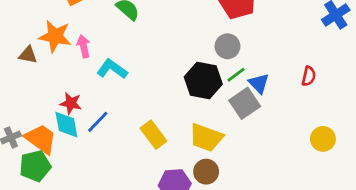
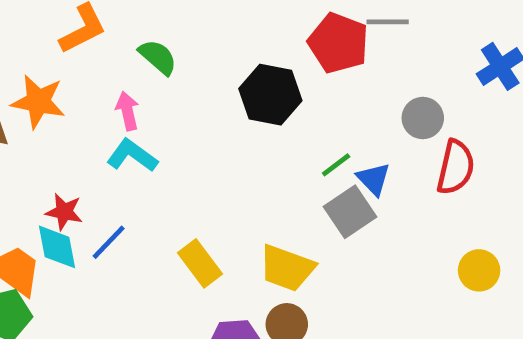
pink arrow: (84, 46) -> (127, 111), moved
gray circle: (227, 46) -> (423, 118), moved
red semicircle: (309, 76) -> (456, 167), size x1.6
black hexagon: (203, 80) -> (270, 95), moved

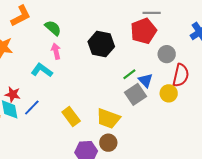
red pentagon: (338, 43) -> (144, 31), moved, turned 30
pink arrow: (127, 111) -> (56, 51), moved
yellow circle: (479, 270) -> (169, 93), moved

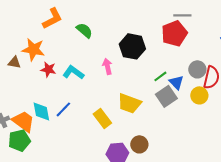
pink arrow: (56, 51) -> (107, 66), moved
gray circle: (167, 54) -> (197, 69), moved
red star: (13, 94) -> (48, 69), moved
yellow trapezoid: (108, 119) -> (129, 103), moved

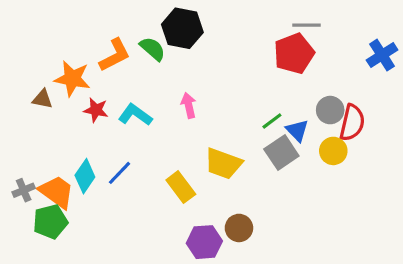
orange L-shape: (52, 18) -> (115, 55), moved
black hexagon: (132, 46) -> (182, 28), moved
cyan diamond: (41, 111) -> (85, 176), turned 45

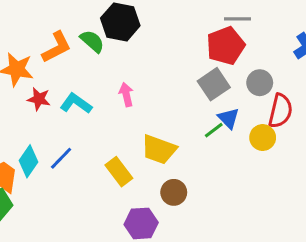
gray circle: (330, 110) -> (260, 83), moved
green line: (272, 121) -> (214, 130), moved
gray square: (281, 153) -> (214, 84), moved
brown circle: (239, 228) -> (174, 192), moved

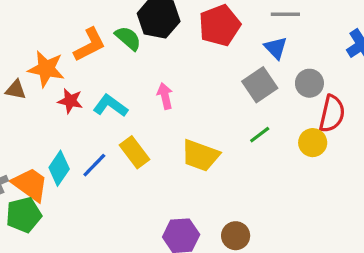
red pentagon: (226, 46) -> (220, 25), moved
blue triangle: (229, 118) -> (276, 48), moved
yellow rectangle: (119, 172) -> (134, 152), moved
brown circle: (174, 192) -> (236, 236), moved

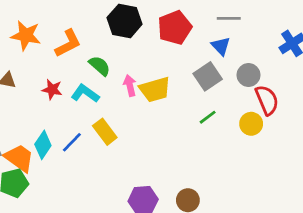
green semicircle: (128, 38) -> (100, 66), moved
orange star: (46, 69) -> (26, 35), moved
red semicircle: (332, 114) -> (267, 100), turned -36
yellow trapezoid: (200, 155) -> (155, 89), moved, turned -36

